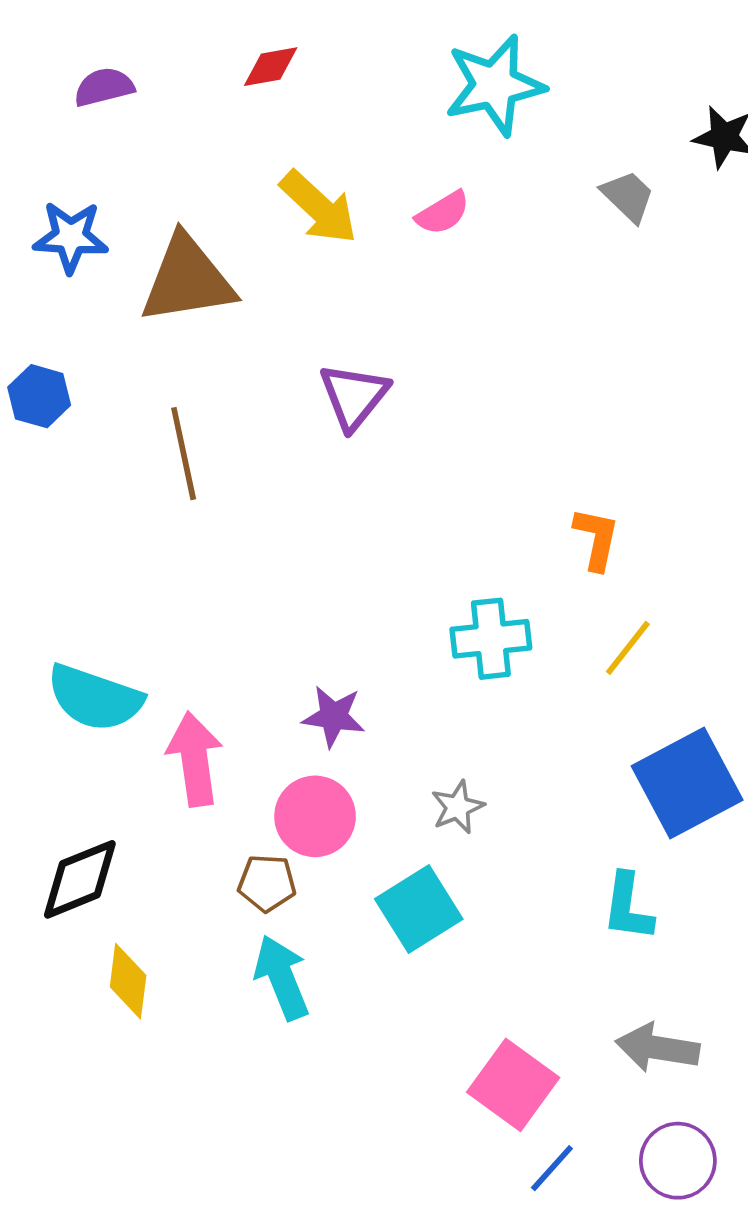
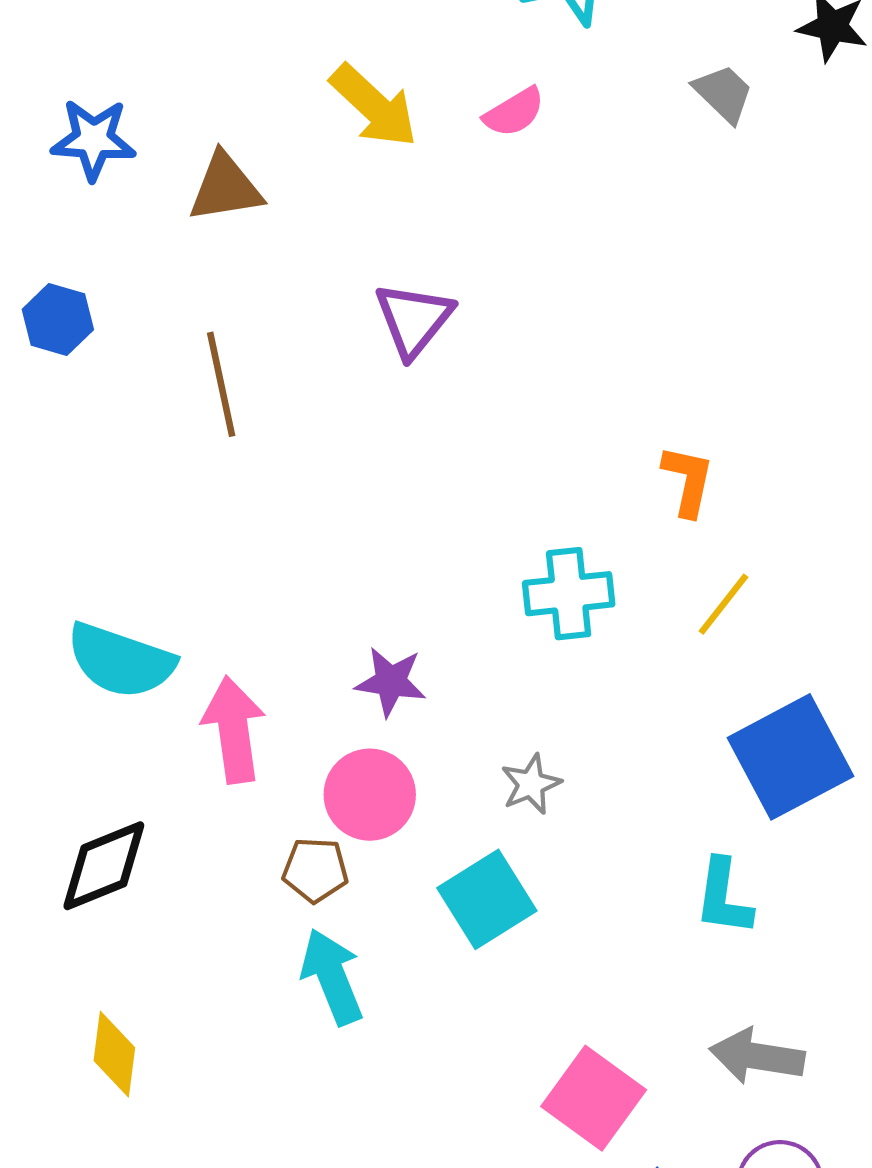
brown triangle: (187, 280) -> (225, 188), size x0.7
yellow diamond: (128, 981) -> (114, 1054), moved

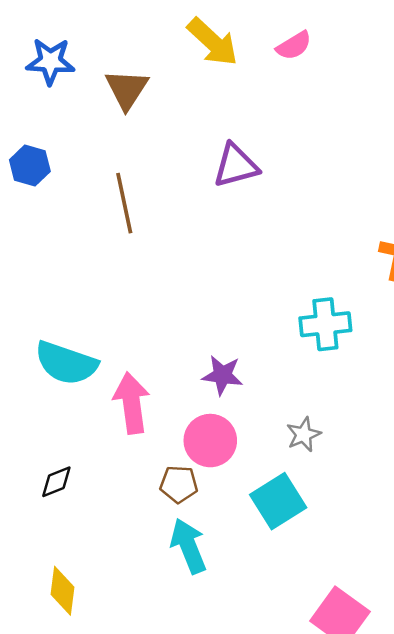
brown triangle: (225, 188) -> (127, 89), turned -48
purple triangle: (414, 319) -> (236, 166), turned 36
black diamond: (104, 866) -> (56, 482), size x0.6

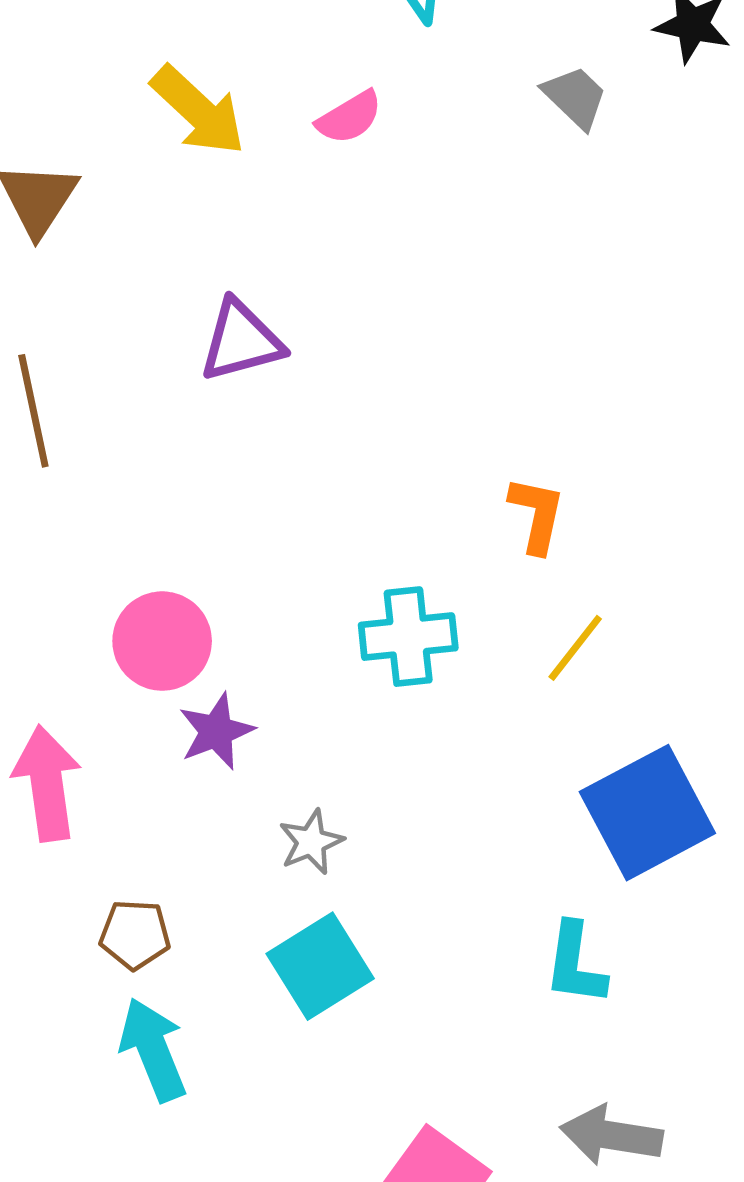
purple star: (222, 375) -> (216, 731), turned -30
gray star: (304, 434) -> (311, 842), moved
pink circle: (210, 441) -> (162, 641), moved

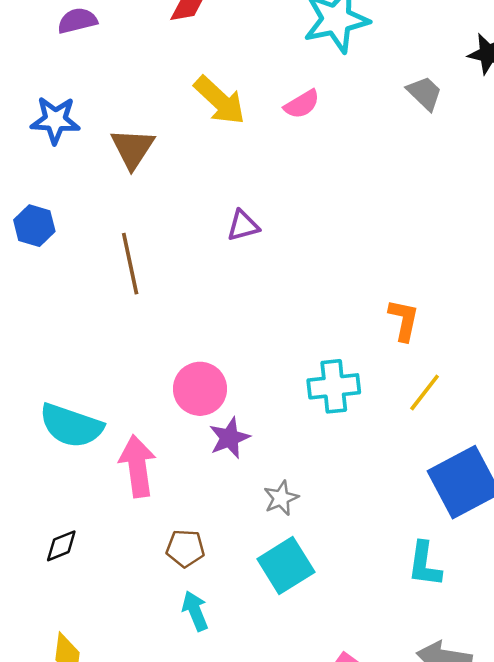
purple triangle: (241, 341) -> (243, 226), size x0.7
cyan arrow: (153, 1050) -> (195, 611), size x0.7

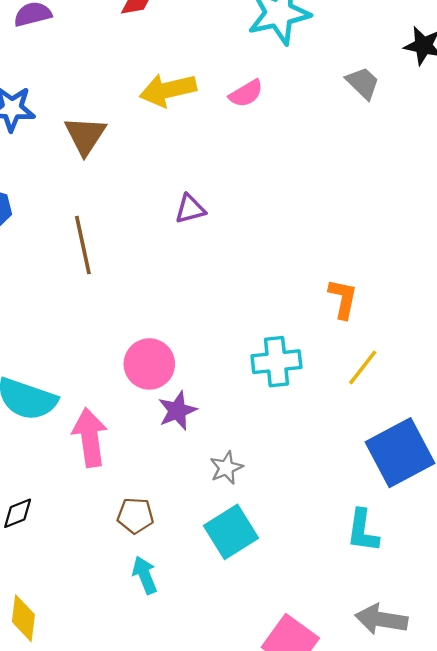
yellow arrow: (220, 100) -> (168, 90), turned 124

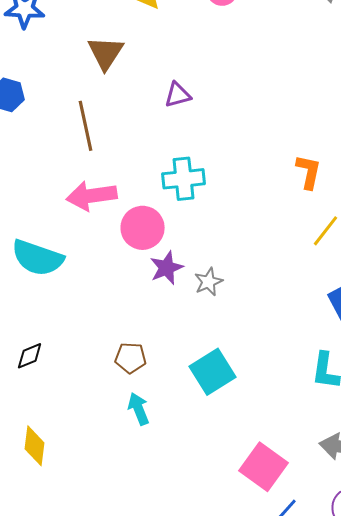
brown triangle: (85, 135) -> (106, 53), moved
cyan cross: (276, 362) -> (184, 179), moved
pink arrow: (90, 437) -> (92, 196), moved, turned -90
gray star: (226, 468) -> (209, 282), moved

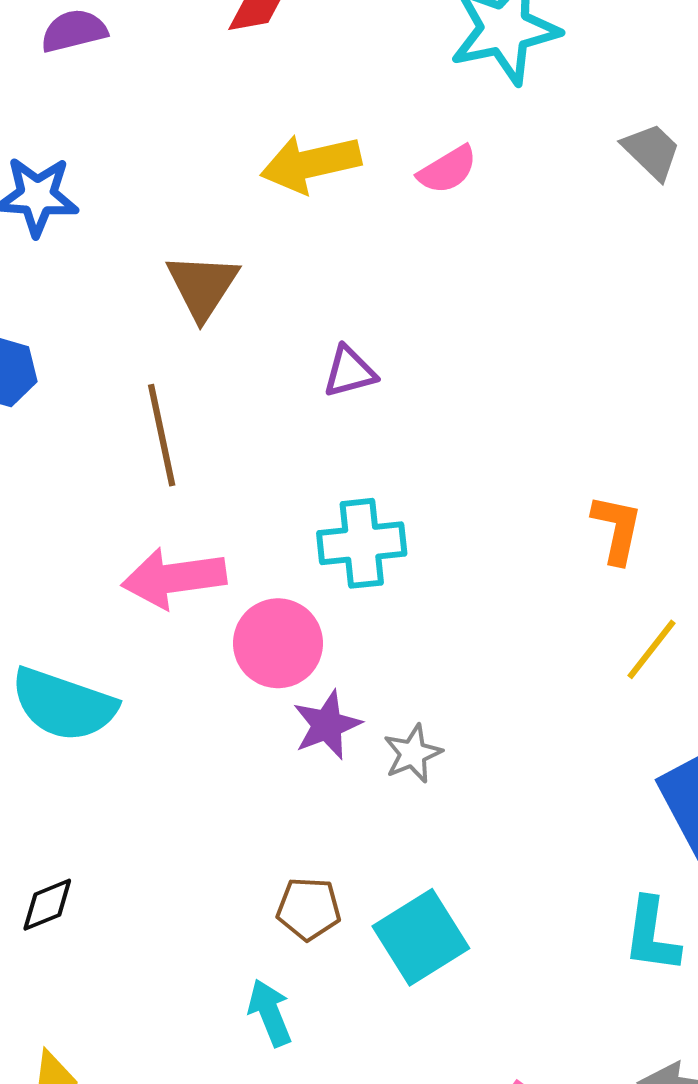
brown pentagon: (131, 358) -> (309, 909), moved

